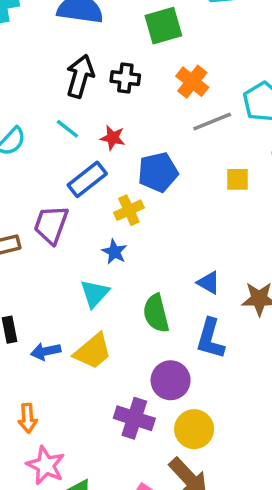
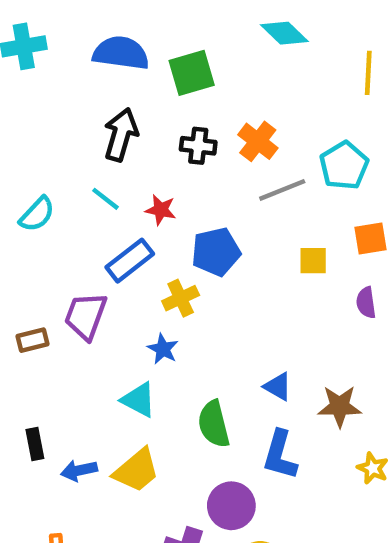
green square: (163, 26) -> (192, 73), moved
black cross: (125, 78) -> (198, 146), moved
cyan triangle: (95, 293) -> (139, 400), turned -44

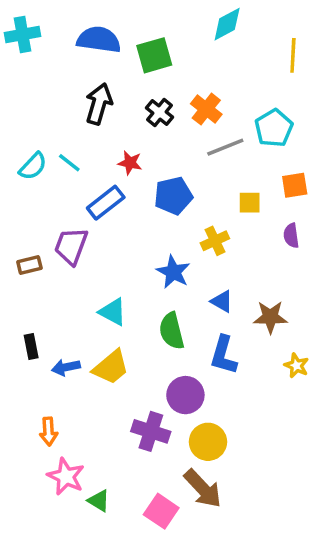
cyan diamond: (284, 33) -> (227, 24), turned -72
black cross: (198, 146) -> (159, 113), turned 32
cyan line: (105, 199) -> (69, 163), moved
yellow cross: (181, 298) -> (215, 241), moved
blue star: (163, 349) -> (173, 272), moved, size x1.4

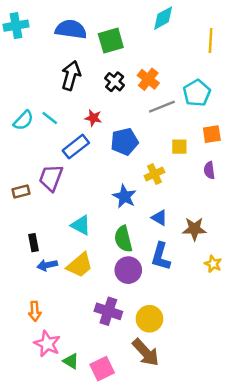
black rectangle: (31, 346) -> (33, 243), moved
purple circle: (185, 395) -> (128, 270), moved
pink square: (161, 511) -> (102, 369), moved, turned 30

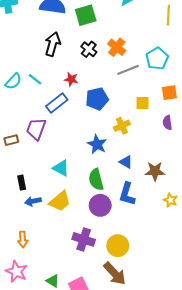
pink star: (47, 344) -> (16, 271), moved

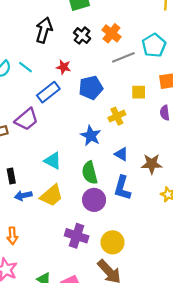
purple trapezoid: (36, 129) -> (27, 119), turned -150

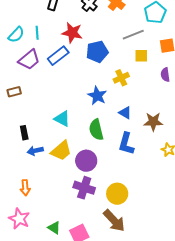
gray line: (123, 57) -> (133, 35), moved
cyan line: (25, 67) -> (37, 33), turned 48
red star: (64, 67) -> (72, 33), size x1.5
purple trapezoid: (27, 119) -> (29, 60), moved
purple circle: (94, 200) -> (86, 161), moved

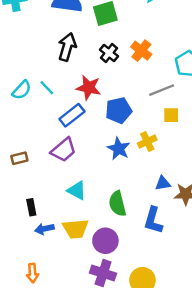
cyan line: (37, 33) -> (47, 88), turned -40
purple trapezoid: (29, 60) -> (64, 150), moved
blue star: (97, 96) -> (119, 149), moved
blue triangle: (125, 113) -> (163, 183), moved, turned -40
yellow trapezoid: (61, 151) -> (76, 229), turned 35

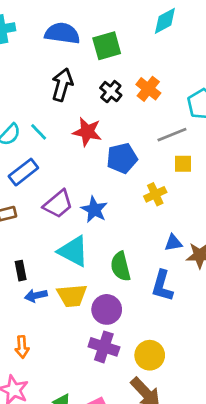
blue rectangle: (72, 115) -> (23, 172), moved
blue star: (119, 149) -> (94, 210), moved
cyan triangle: (77, 191) -> (73, 251), size x1.4

